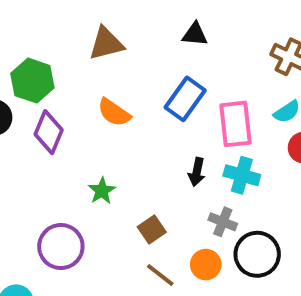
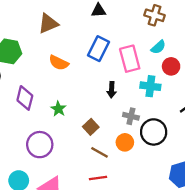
purple diamond: (49, 132) -> (25, 98), moved
cyan cross: (242, 175) -> (150, 86), moved

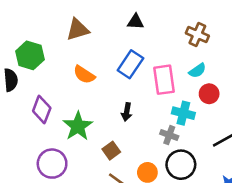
black arrow: (112, 90) -> (127, 112), moved
green star: (58, 109) -> (78, 126), size x1.6
gray cross: (131, 116) -> (169, 135), moved

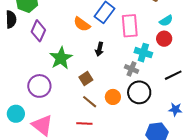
cyan semicircle: (197, 71) -> (166, 21), moved
orange semicircle: (84, 75) -> (82, 24), moved
purple diamond: (42, 109) -> (38, 31), moved

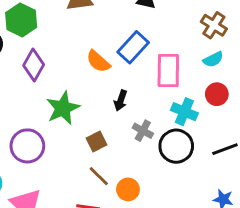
cyan semicircle: (166, 21) -> (213, 59), moved
gray cross: (131, 69) -> (143, 131), moved
black circle: (139, 92) -> (176, 146), moved
orange circle: (113, 97) -> (128, 189), moved

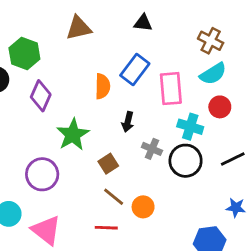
cyan semicircle: (213, 59) -> (213, 74), size x1.4
orange semicircle: (98, 61) -> (103, 86), turned -125

